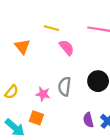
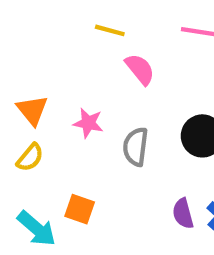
orange triangle: (22, 46) -> (32, 110), moved
pink star: (43, 94) -> (88, 123), moved

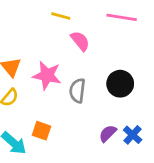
pink star: (88, 123) -> (47, 75), size x1.5
purple semicircle: (183, 213) -> (108, 133), turned 60

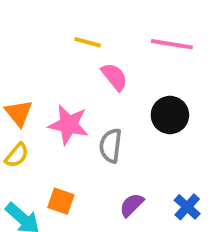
black circle: (120, 84) -> (170, 115), moved
purple semicircle: (108, 133) -> (132, 205), moved

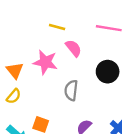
pink star: (68, 125) -> (45, 62), moved

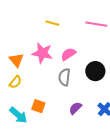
pink semicircle: (74, 48) -> (68, 54), moved, turned -84
black circle: (108, 72) -> (95, 71), moved

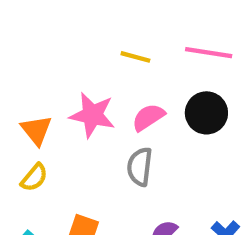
yellow line: (52, 23) -> (135, 57), moved
black circle: (95, 71) -> (206, 113), moved

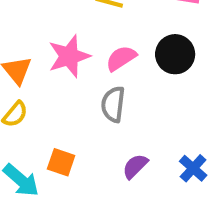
pink star: (92, 115) -> (69, 56), turned -30

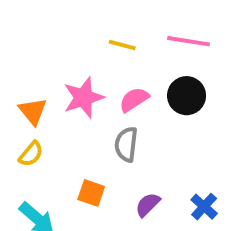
orange square: (61, 162) -> (91, 193), moved

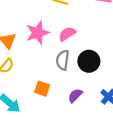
black circle: (187, 96) -> (89, 61), moved

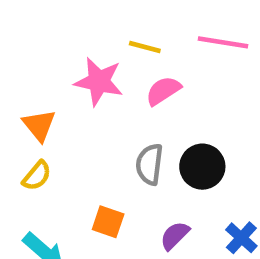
pink star: (38, 33) -> (99, 82), moved, turned 30
pink semicircle: (67, 34) -> (163, 91), moved

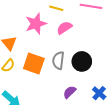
pink star: (99, 82) -> (36, 24), turned -30
orange square: (108, 222) -> (34, 63), moved, size x1.5

